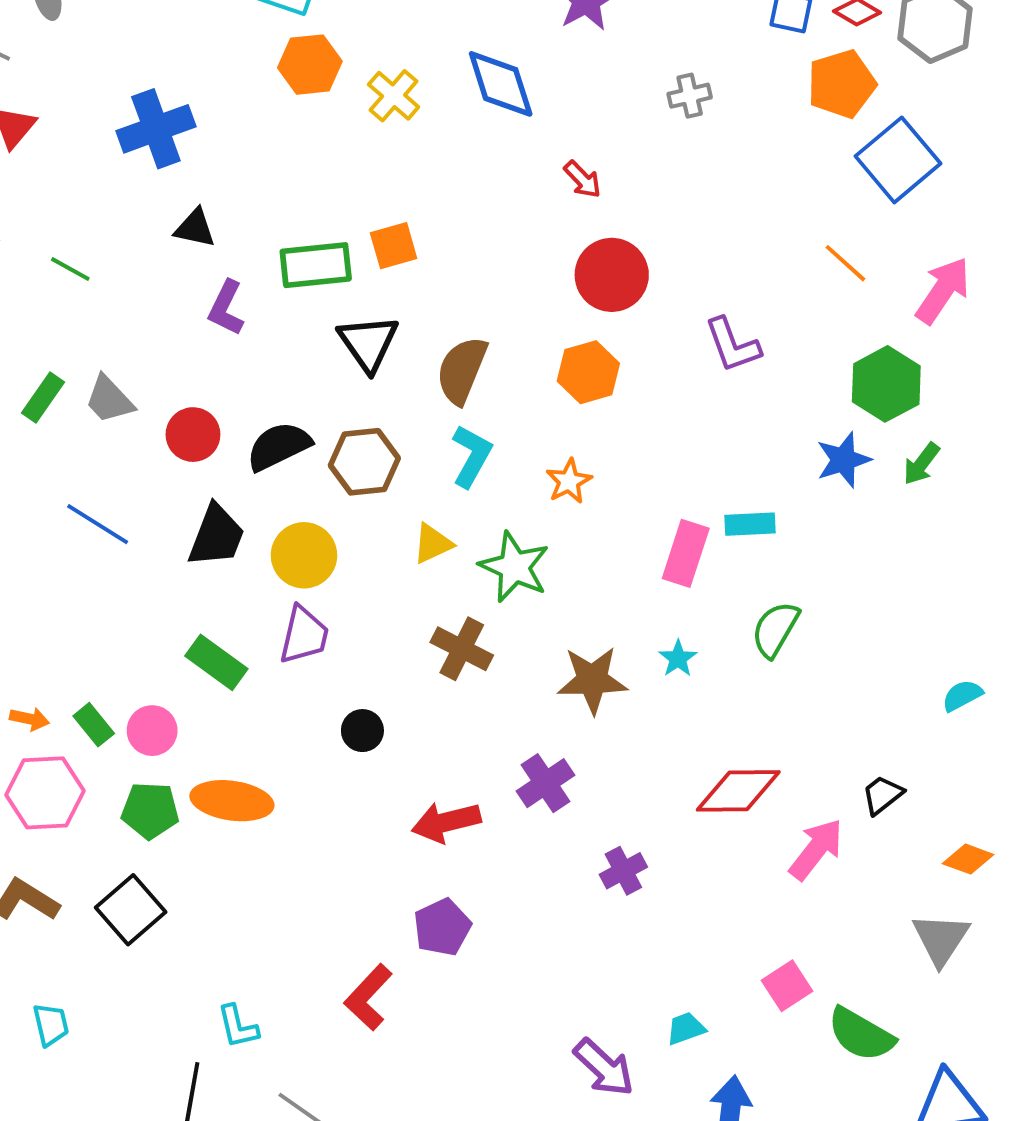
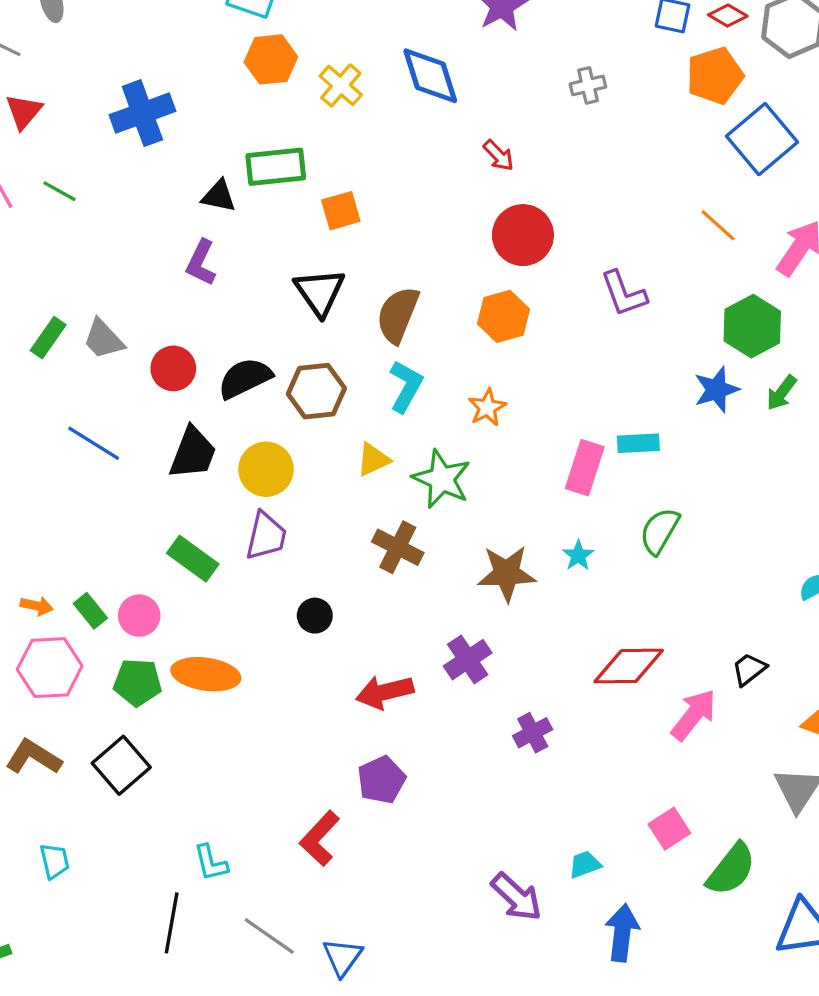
black triangle: (195, 228) -> (219, 196), moved
green rectangle: (316, 265) -> (276, 167), moved
green line: (70, 269) -> (59, 191), moved
green semicircle: (861, 1034) -> (731, 869), turned -82

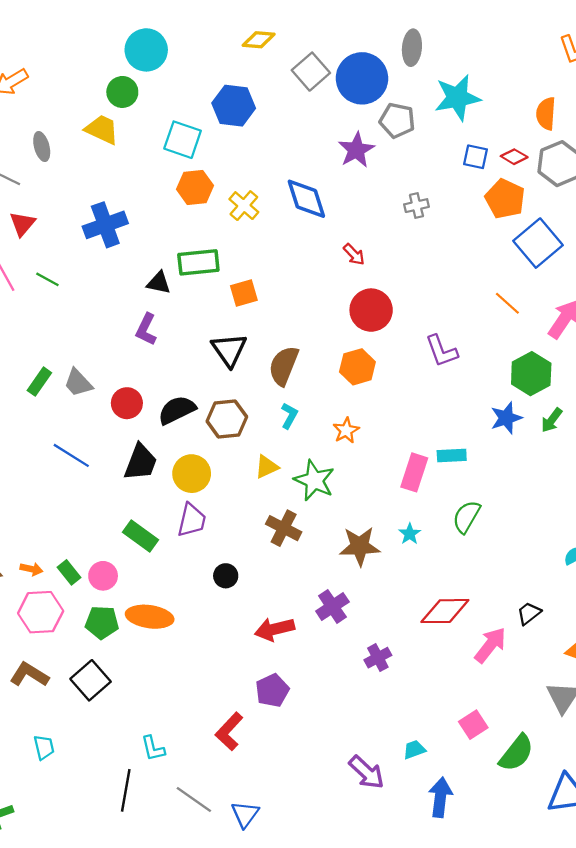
orange pentagon: (715, 76) -> (505, 199), turned -30
cyan L-shape: (406, 386) -> (289, 416), size x0.7

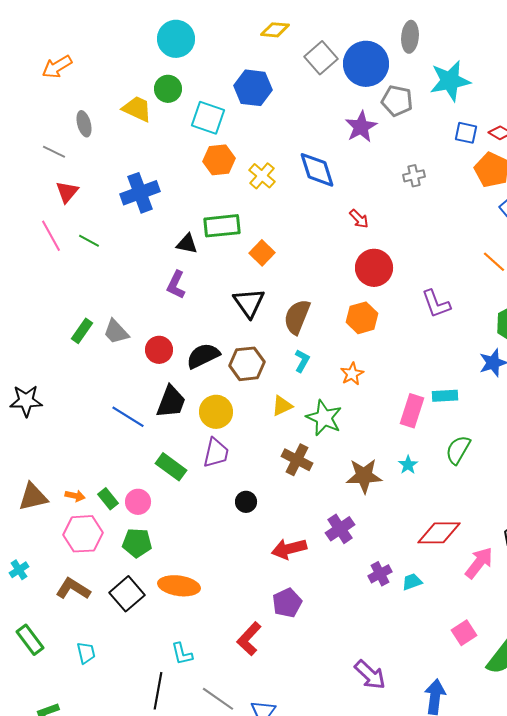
green circle: (122, 92) -> (168, 89), moved
orange square: (244, 293) -> (262, 253), turned -30
blue line: (71, 455) -> (128, 417), moved
orange ellipse: (150, 617) -> (179, 586), moved
cyan trapezoid: (414, 750) -> (412, 582), moved

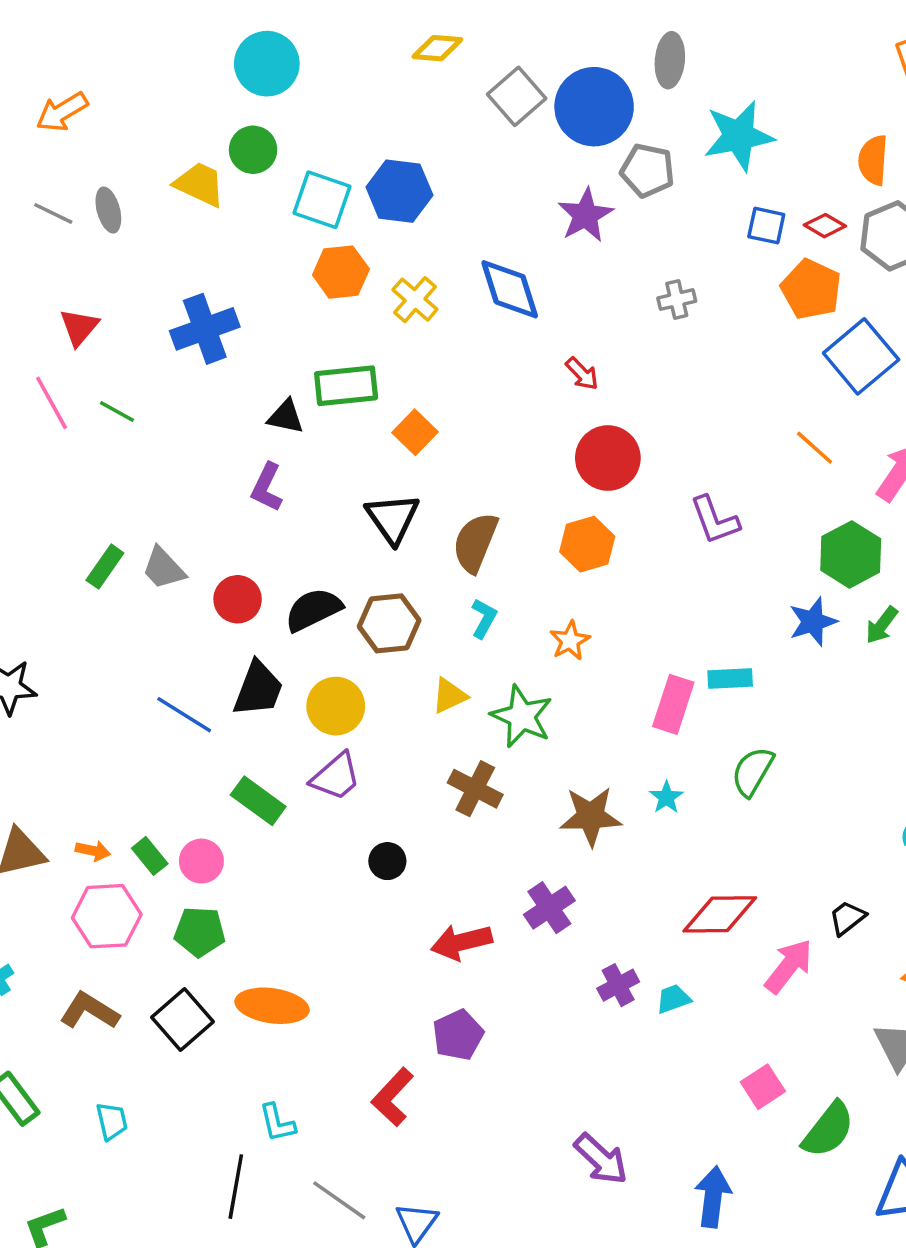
blue hexagon: (253, 88) -> (399, 191), moved
gray line: (54, 152) -> (53, 213), moved
purple trapezoid: (216, 453) -> (336, 777), turned 36

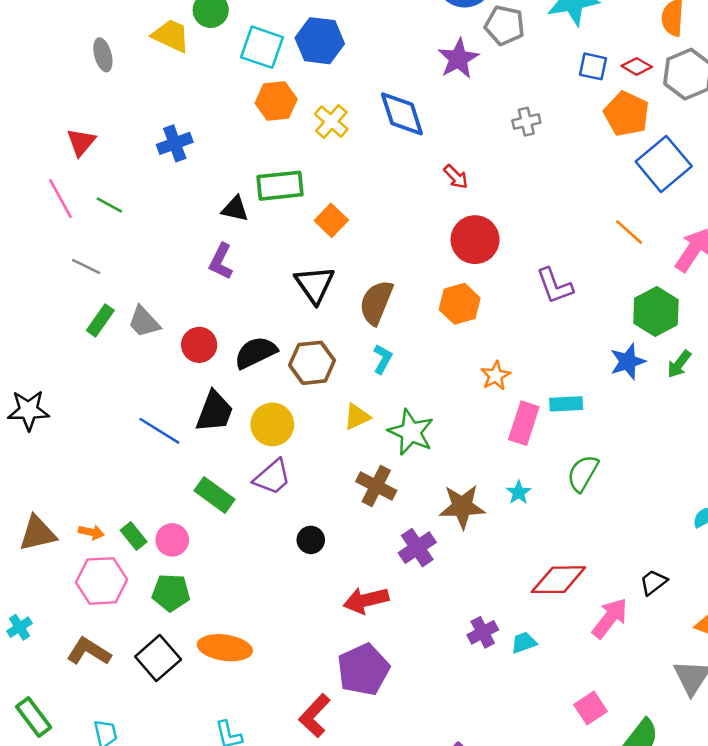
gray line: (53, 213) -> (86, 267), moved
blue cross: (205, 329) -> (175, 143), size x0.7
orange star: (570, 641) -> (496, 376), moved
purple cross: (549, 908) -> (417, 548), moved
purple pentagon: (458, 1035) -> (363, 670), size x1.4

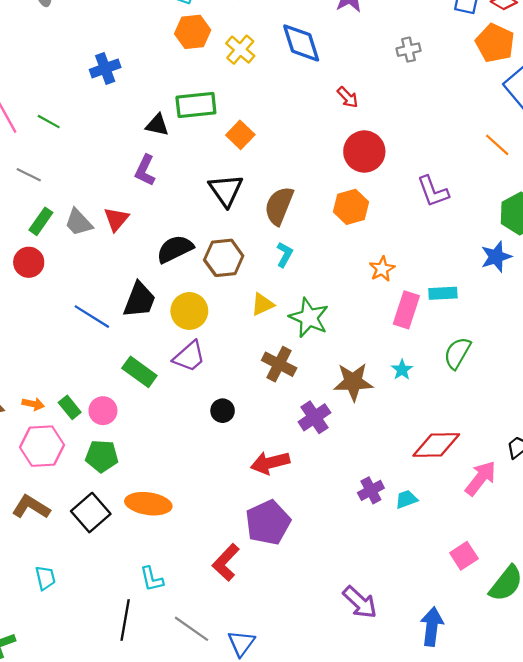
red triangle: (81, 142) -> (116, 219), moved
red circle: (199, 345) -> (29, 262), moved

